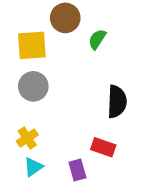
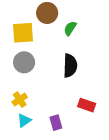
black semicircle: (117, 102) -> (70, 66), moved
red rectangle: (103, 147) -> (87, 105), moved

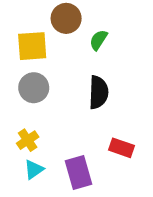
purple rectangle: (56, 123) -> (78, 172), size x1.5

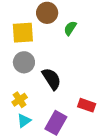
black semicircle: (98, 92) -> (51, 79), moved, turned -35
purple rectangle: (78, 172) -> (56, 123), turned 45

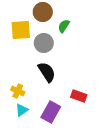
gray circle: (24, 62) -> (44, 43), moved
yellow cross: (20, 100) -> (18, 91), turned -32

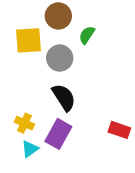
red rectangle: (79, 96) -> (119, 130), moved
purple rectangle: (51, 112) -> (58, 134), moved

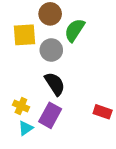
green semicircle: (87, 35) -> (75, 30), size x1.5

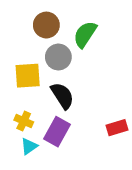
brown circle: (50, 14) -> (46, 25), moved
yellow square: (24, 35) -> (28, 76), moved
red rectangle: (103, 112) -> (117, 128), turned -36

